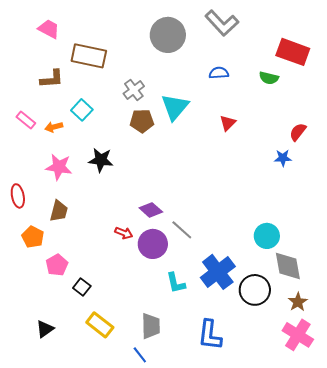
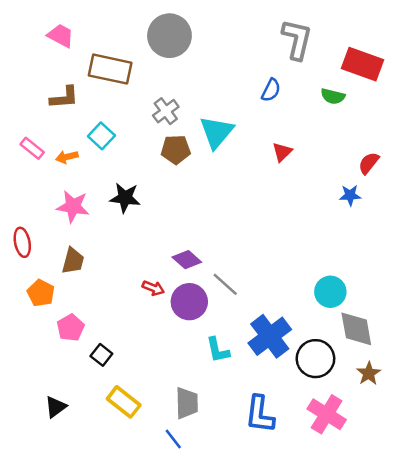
gray L-shape: (222, 23) -> (297, 39), moved, turned -124
gray circle: (168, 35) -> (169, 36), moved
blue semicircle: (219, 73) -> (271, 90), turned 120
pink cross: (298, 335) -> (327, 414), moved

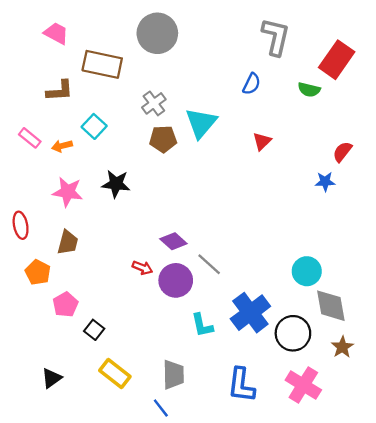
red rectangle: (362, 64) -> (337, 60), turned -75

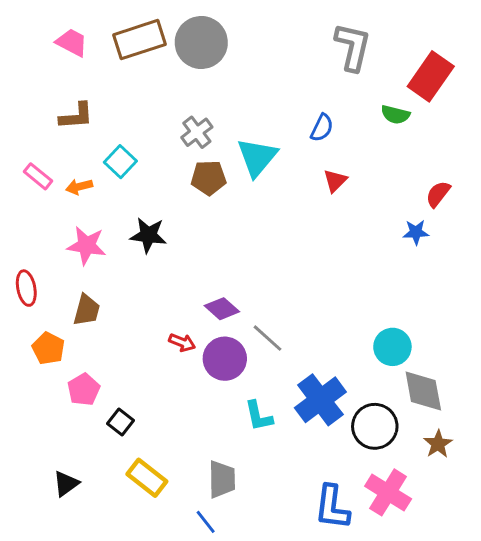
brown rectangle: (102, 64) -> (140, 40), moved, turned -30
blue semicircle: (252, 84) -> (322, 128), moved
blue L-shape: (241, 385) -> (332, 507), moved

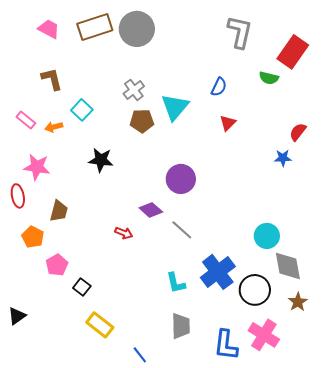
brown L-shape: (76, 116) -> (52, 79), turned -100
pink star: (87, 245) -> (37, 167), moved
purple circle: (225, 359) -> (181, 179), moved
gray trapezoid: (222, 479) -> (181, 326), moved
black triangle: (66, 484) -> (17, 316), moved

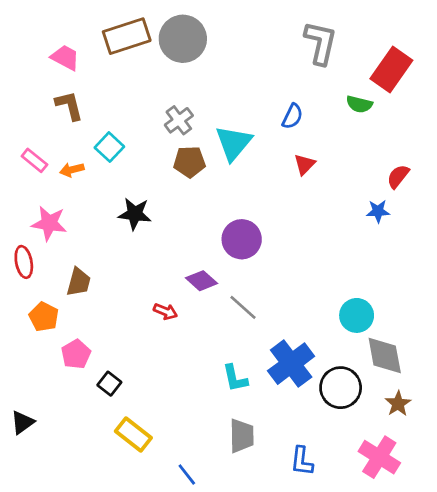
pink trapezoid: (49, 29) -> (65, 57), moved
pink cross: (264, 335) -> (379, 457), moved
blue L-shape: (226, 345) -> (302, 461), size x0.7

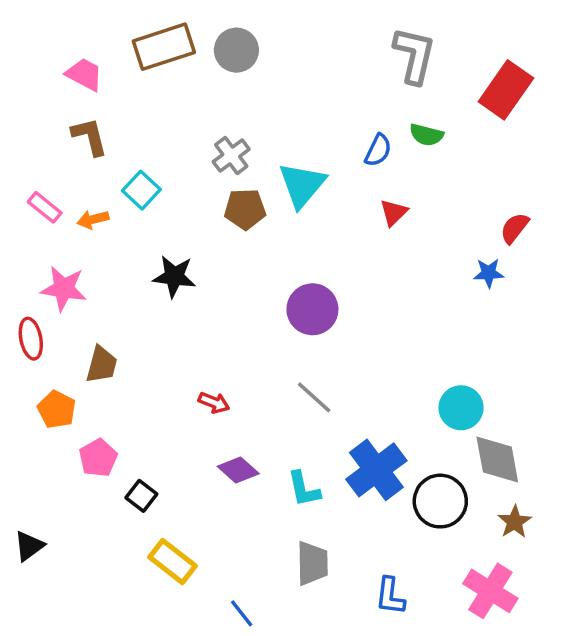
gray circle: (183, 39) -> (236, 50), size x0.7
green semicircle: (359, 104) -> (426, 135), moved
purple diamond: (202, 281) -> (238, 470), moved

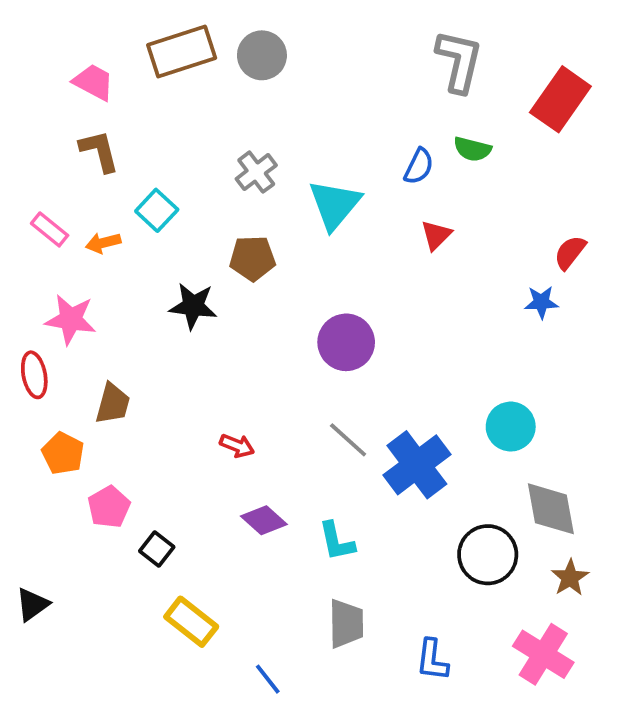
brown pentagon: (245, 209) -> (252, 258), moved
cyan circle: (461, 408) -> (511, 427), moved
blue cross: (376, 470) -> (417, 465), moved

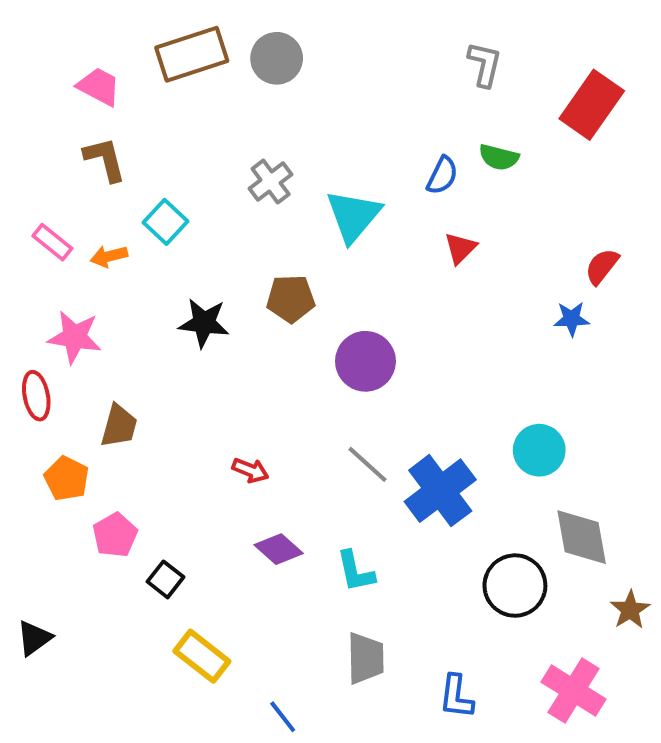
gray L-shape: (459, 61) -> (485, 64), size x0.7
brown pentagon: (252, 258) -> (291, 299), moved
brown star: (570, 578) -> (630, 610), moved

